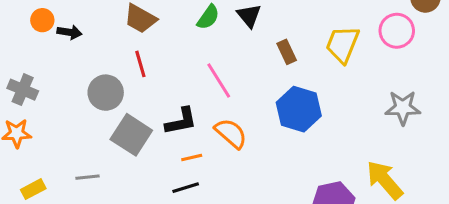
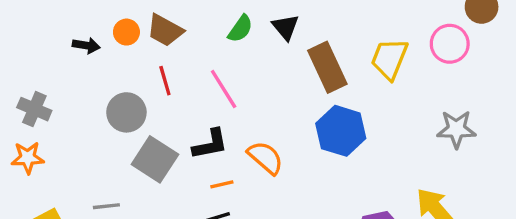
orange circle: (42, 20) -> (126, 32), moved
brown rectangle: (287, 52) -> (327, 67), size x1.8
pink line: (219, 81) -> (224, 89), moved

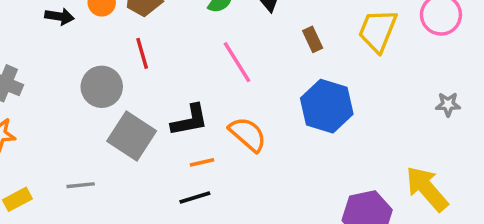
brown rectangle: (327, 67) -> (313, 39), size x0.5
pink line: (224, 89) -> (237, 62), moved
gray star: (456, 129) -> (448, 104), size x0.6

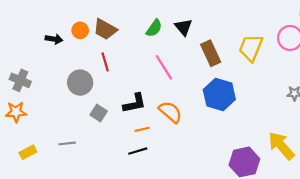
brown rectangle: (313, 39) -> (211, 53), size x1.6
gray square: (132, 136) -> (99, 113), size x0.6

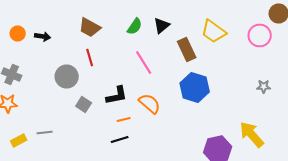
black triangle: (183, 27) -> (162, 26), turned 30
orange circle: (80, 30) -> (18, 34), moved
yellow trapezoid: (251, 48) -> (214, 32), moved, turned -76
gray line: (67, 143) -> (45, 132), moved

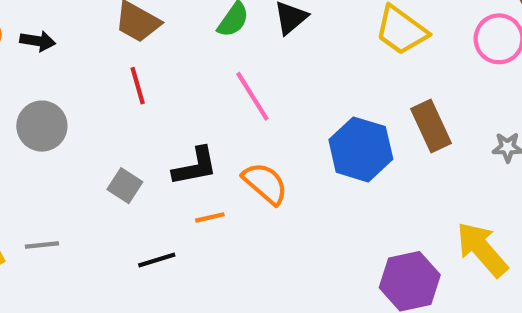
brown rectangle: (187, 50) -> (431, 126), moved
gray circle: (67, 76) -> (42, 126), moved
black line: (120, 140) -> (157, 260), moved

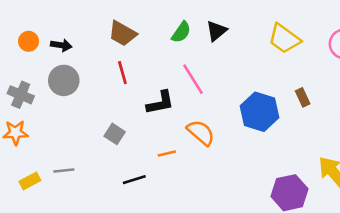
gray circle: (42, 126) -> (64, 80), moved
brown rectangle: (431, 126) -> (303, 97), size x0.6
black L-shape: (195, 166) -> (160, 103), moved

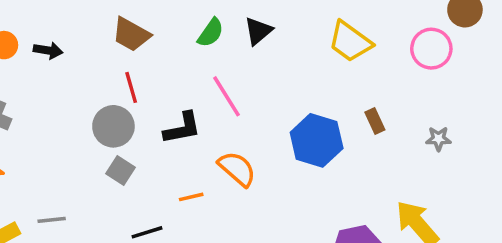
gray circle: (64, 80) -> (113, 126), moved

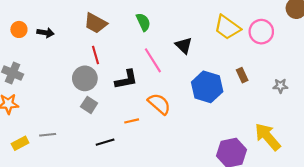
black triangle: (258, 31) -> (184, 45), moved, turned -36
green semicircle: (211, 33) -> (143, 22), turned -60
pink circle: (431, 49) -> (261, 32), moved

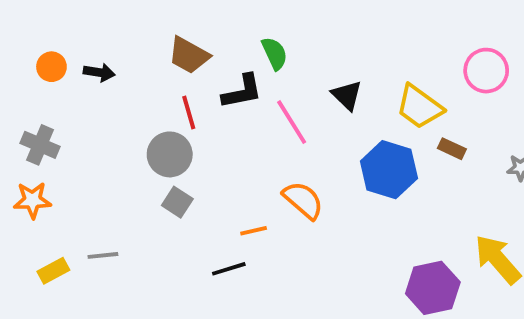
yellow trapezoid: (227, 27) -> (419, 107), moved
brown rectangle: (242, 75) -> (452, 149), turned -40
black L-shape: (126, 79) -> (242, 92), moved
black line: (105, 142) -> (229, 269), moved

